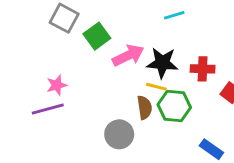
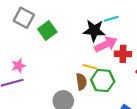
cyan line: (174, 15) -> (111, 19), moved
pink arrow: (128, 55) -> (106, 44), moved
black star: (162, 63) -> (94, 31), moved

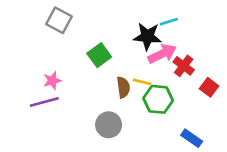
green square: (47, 31) -> (99, 55), moved
red cross: (123, 54) -> (184, 66), turned 35
brown semicircle: (81, 82) -> (123, 87), moved

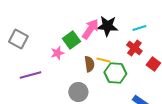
gray square: (59, 20) -> (18, 39), moved
cyan line: (169, 22) -> (139, 28), moved
pink arrow: (162, 54) -> (90, 29), moved, turned -30
pink star: (52, 81) -> (57, 53), moved

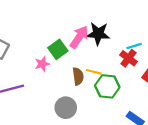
cyan line: (139, 28) -> (134, 46), moved

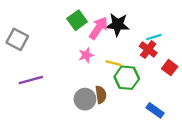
green square: (58, 49) -> (77, 20), moved
pink star: (42, 64) -> (86, 55), moved
brown semicircle: (78, 76) -> (101, 95), moved

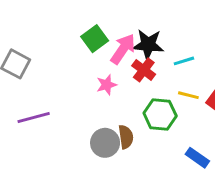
cyan line: (154, 37) -> (184, 61), moved
red cross: (148, 49) -> (144, 70), moved
yellow line: (113, 63) -> (188, 95), moved

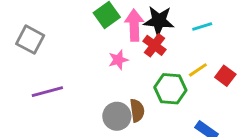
pink arrow: (123, 49) -> (134, 25), turned -36
cyan line: (184, 61) -> (202, 27), moved
yellow line: (188, 95) -> (198, 70), turned -48

